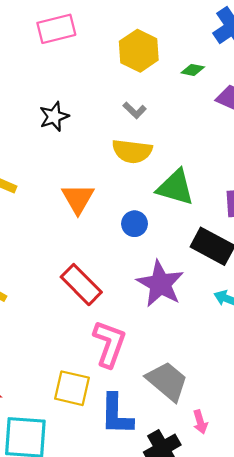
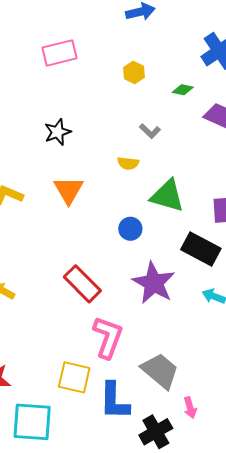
yellow hexagon: (139, 51) -> (134, 72), size x0.6
gray L-shape: (135, 110) -> (150, 131), moved
yellow semicircle: (132, 151) -> (128, 163), size x0.6
orange triangle: (78, 199) -> (69, 190), moved

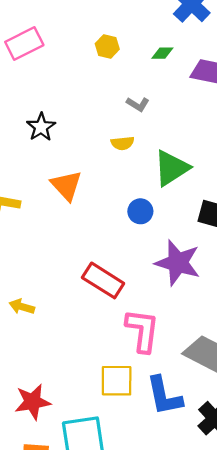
green triangle: (167, 196) -> (171, 168), turned -36

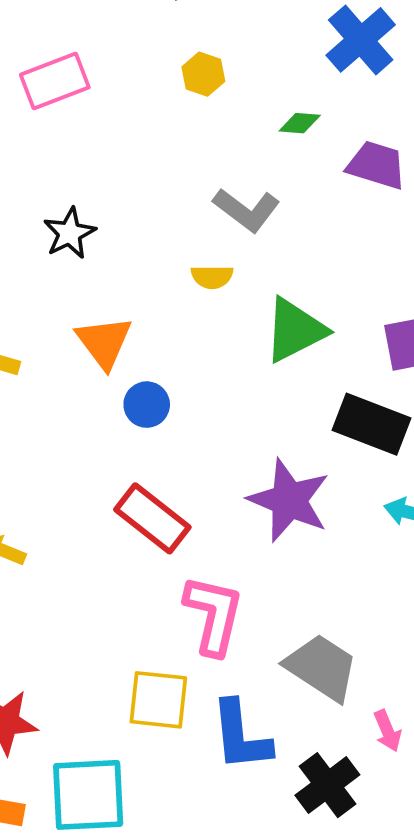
yellow hexagon: (107, 46) -> (203, 74), moved
gray L-shape: (138, 104) -> (247, 210), size x1.6
blue circle: (140, 211) -> (147, 405), moved

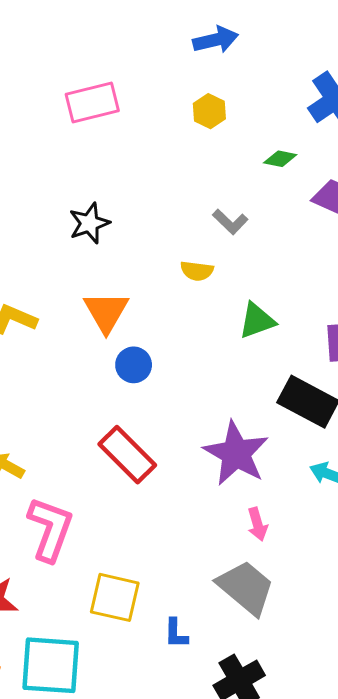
gray L-shape: (247, 210) -> (230, 222), size x0.7
green triangle: (295, 330) -> (257, 321), size x0.7
pink L-shape: (214, 615) -> (50, 529), moved
pink arrow: (387, 731) -> (257, 524), moved
blue L-shape: (241, 736) -> (176, 633), size x0.5

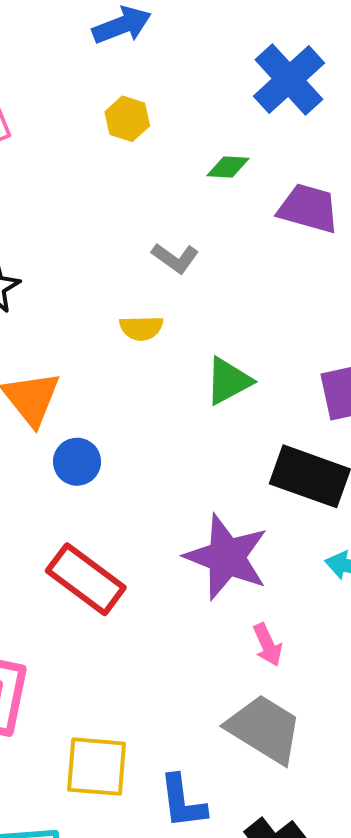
blue L-shape: (176, 633) -> (183, 802), size x1.4

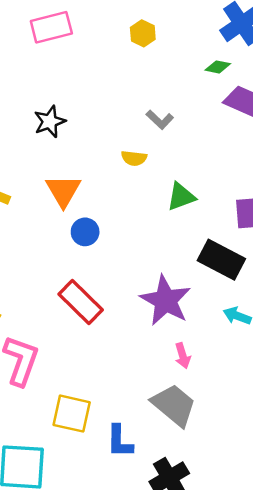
green diamond: (228, 167) -> (218, 67), moved

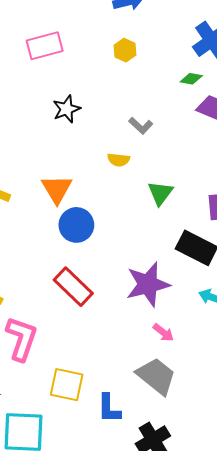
black star: (50, 122) -> (66, 109), moved
green triangle: (181, 197) -> (160, 193), turned -32
blue circle: (85, 232) -> (76, 225), size x1.4
purple star: (166, 300) -> (148, 284), turned 30
pink arrow: (183, 356) -> (163, 333), turned -35

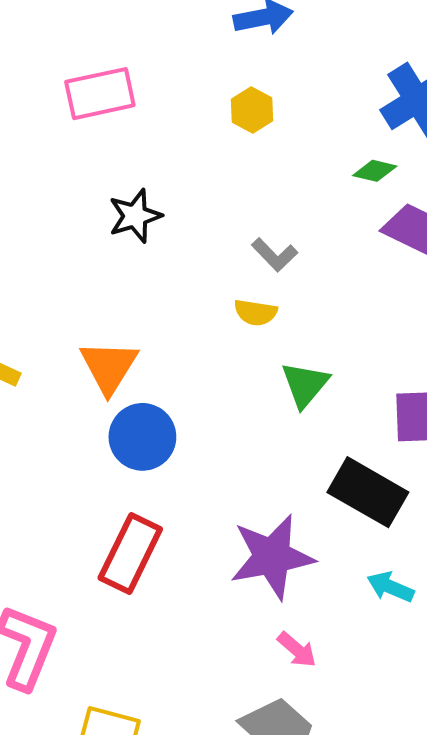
yellow semicircle: (119, 160) -> (256, 312), moved
red rectangle: (73, 287) -> (130, 553), turned 69

